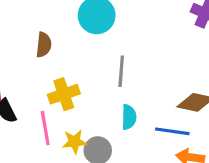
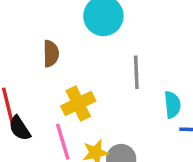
cyan semicircle: (129, 117) -> (172, 105), moved

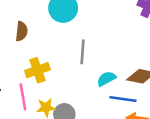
cyan semicircle: (172, 105) -> (106, 79), turned -120

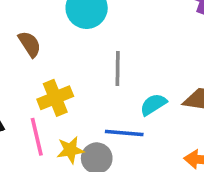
brown semicircle: (22, 31) -> (30, 44), turned -36
blue line: (123, 99) -> (124, 133), moved

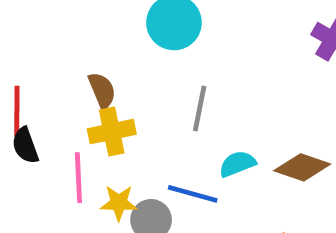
brown semicircle: (30, 44) -> (102, 90), moved

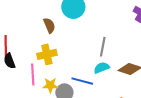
brown semicircle: (102, 90) -> (49, 25), moved
gray line: (200, 109) -> (103, 47), moved

